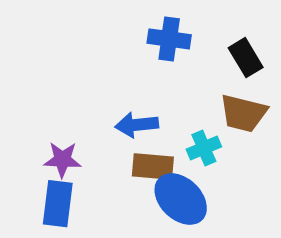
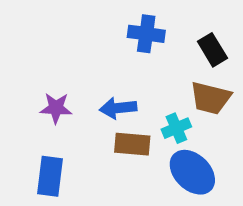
purple star: (62, 160) -> (56, 108), moved
blue ellipse: (181, 199) -> (192, 172), moved

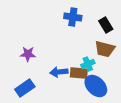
blue arrow: (118, 108) -> (59, 72), moved
brown rectangle: (132, 144) -> (79, 73), moved
blue rectangle: (50, 176) -> (25, 88), turned 48

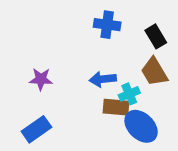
brown trapezoid: (105, 49) -> (154, 72), turned 45
blue arrow: (59, 72) -> (103, 79), moved

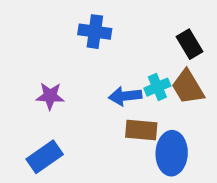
blue cross: (107, 25) -> (95, 32), moved
cyan cross: (129, 94) -> (157, 87), moved
blue ellipse: (141, 126) -> (172, 153), turned 48

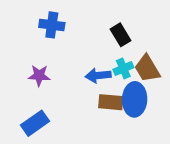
blue cross: (95, 32) -> (52, 25), moved
black rectangle: (190, 44) -> (121, 35), moved
blue ellipse: (172, 153) -> (135, 99), moved

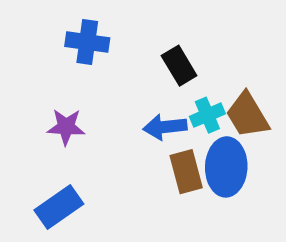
black rectangle: (121, 35) -> (179, 66), moved
brown rectangle: (111, 102) -> (186, 172), turned 70

